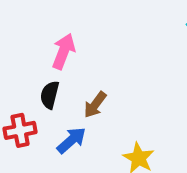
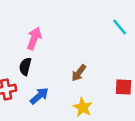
brown arrow: (95, 105) -> (79, 73), moved

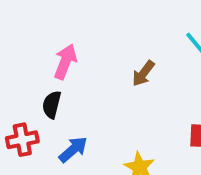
brown arrow: (79, 73) -> (143, 73), moved

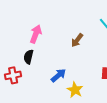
blue arrow: (73, 149) -> (58, 75), moved

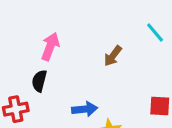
blue arrow: (58, 75) -> (85, 109), turned 35

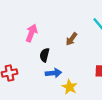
black semicircle: (39, 81) -> (45, 55), moved

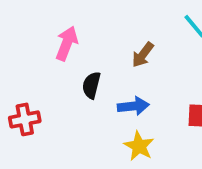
blue arrow: (54, 73) -> (133, 106), moved

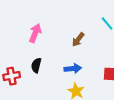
black semicircle: (91, 85) -> (36, 65), moved

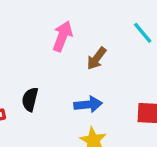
pink arrow: (35, 33) -> (62, 36), moved

